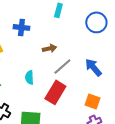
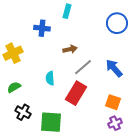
cyan rectangle: (58, 10) -> (67, 11), moved

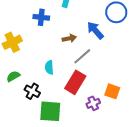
blue arrow: (114, 68) -> (95, 30), moved
black cross: (23, 112) -> (32, 91), moved
purple cross: (115, 123) -> (93, 103), moved

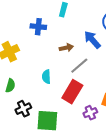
green semicircle: (13, 76) -> (10, 86), turned 136
black cross: (32, 91) -> (23, 109), moved, turned 35

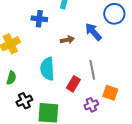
gray line: (79, 66) -> (92, 70), moved, turned -60
cyan semicircle: (46, 77) -> (47, 69), size x1.6
red rectangle: (72, 92) -> (73, 84), size x0.7

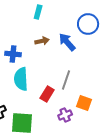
blue cross: (39, 19) -> (13, 54), moved
brown arrow: (67, 40) -> (42, 41), moved
gray line: (92, 70) -> (66, 80), turned 30

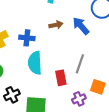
red rectangle: (47, 94) -> (61, 78), turned -42

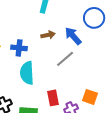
gray line: (80, 64) -> (65, 59), moved, turned 30
red rectangle: (61, 78) -> (53, 98), moved

